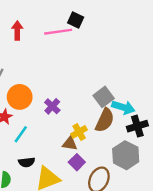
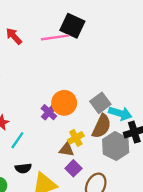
black square: (76, 20) -> (72, 26), size x1.5
red arrow: (17, 30) -> (14, 36), turned -42
orange circle: (20, 97) -> (64, 103), moved
gray hexagon: (126, 155) -> (116, 146), moved

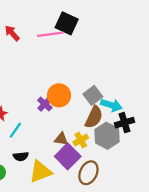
yellow cross: (76, 138) -> (81, 140), moved
purple square: (73, 168) -> (68, 156), size x1.6

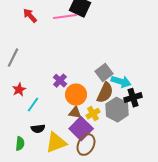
orange circle: (59, 95) -> (76, 95), moved
brown ellipse: (88, 173) -> (86, 145), moved

